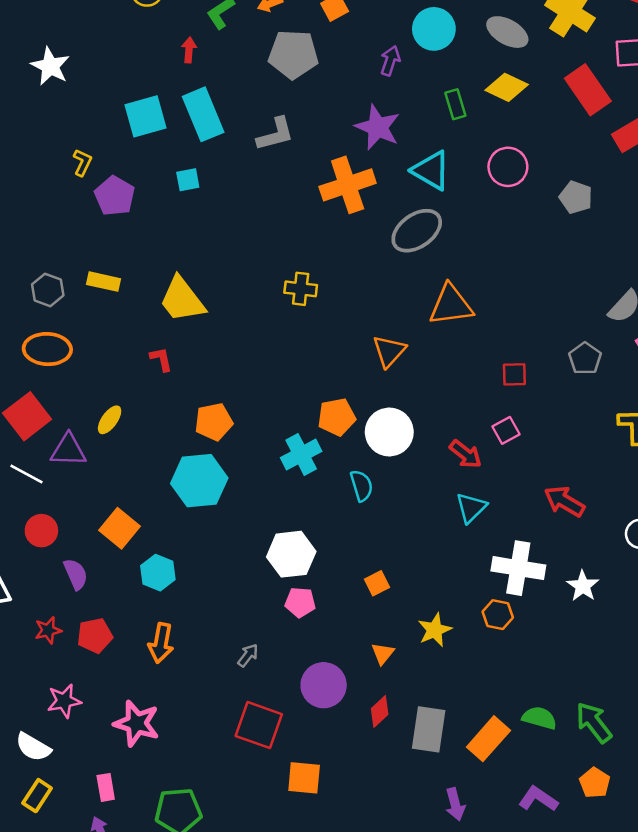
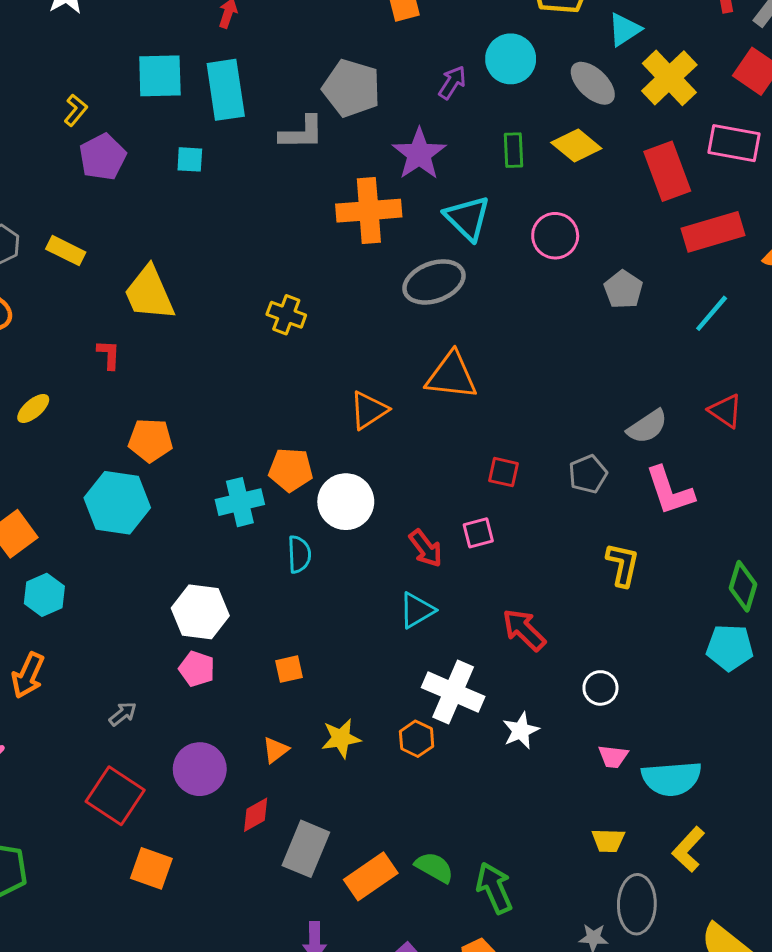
gray pentagon: (293, 54) -> (351, 88), moved

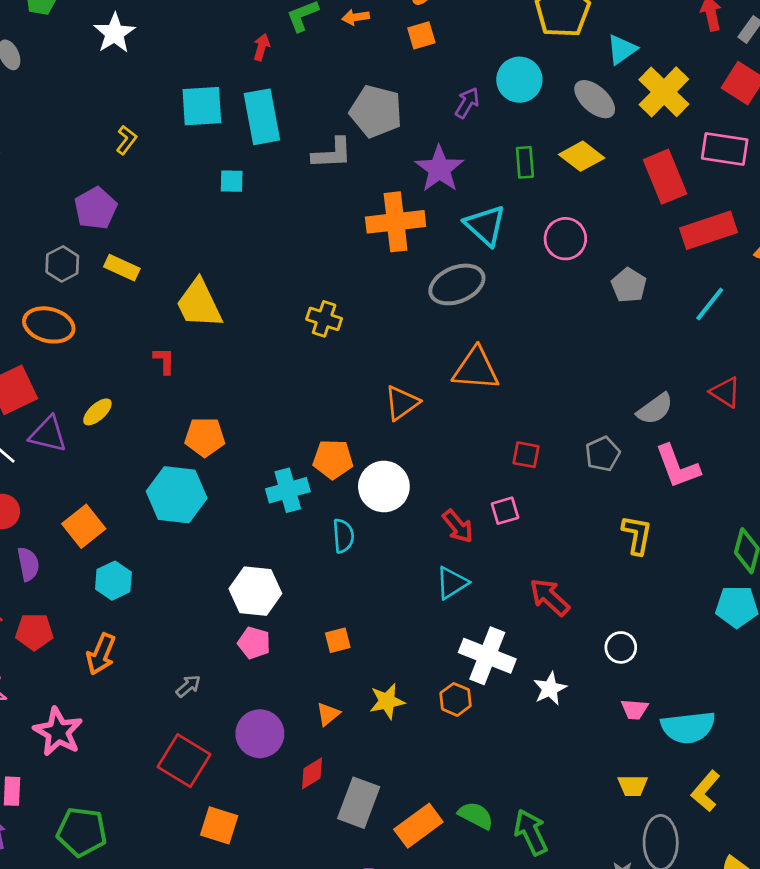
purple pentagon: (103, 157) -> (96, 208), moved

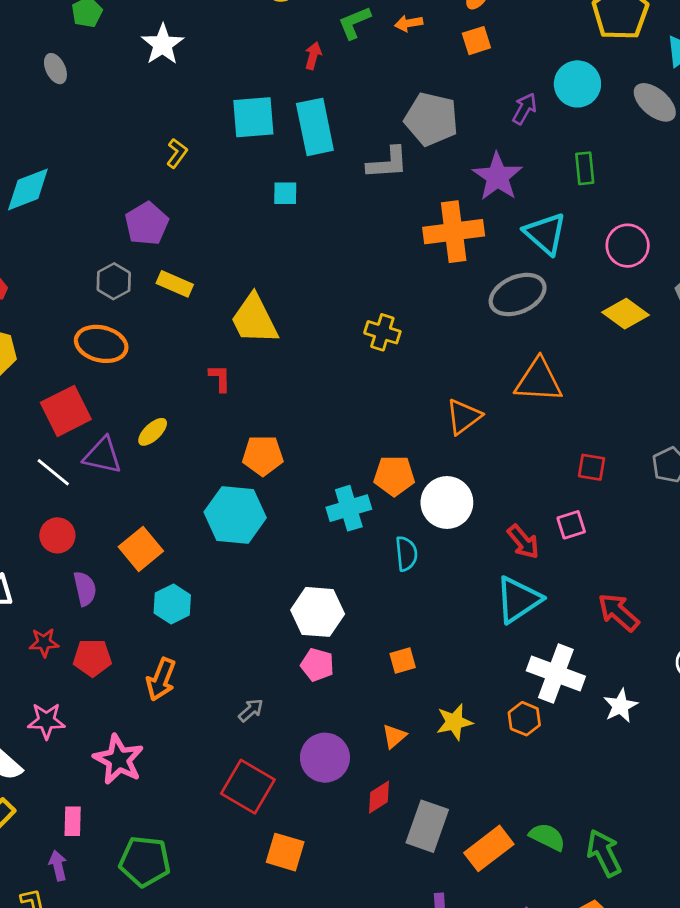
yellow diamond: (582, 156) -> (625, 314), moved
cyan triangle: (452, 583) -> (518, 600), size x1.4

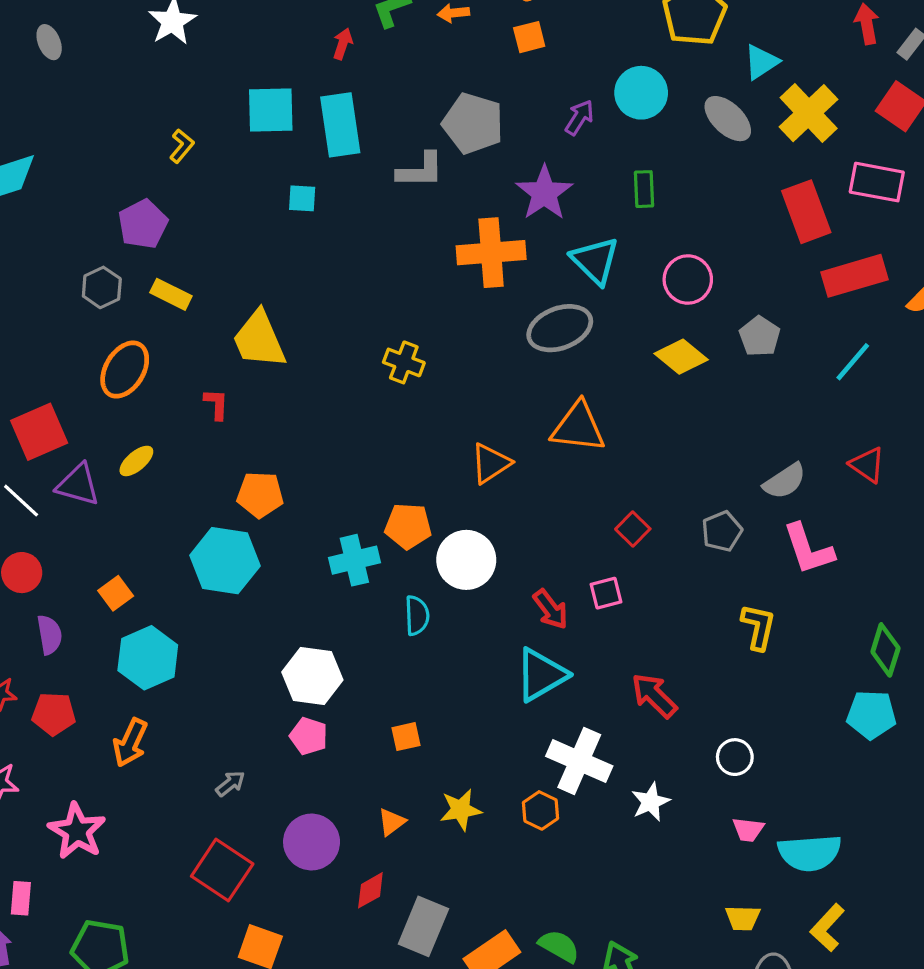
orange ellipse: (101, 344) -> (125, 370), moved, turned -75
red square: (592, 467) -> (633, 529), turned 32
orange square: (141, 549) -> (116, 593), size x0.7
cyan hexagon: (172, 604) -> (148, 658), size x1.4

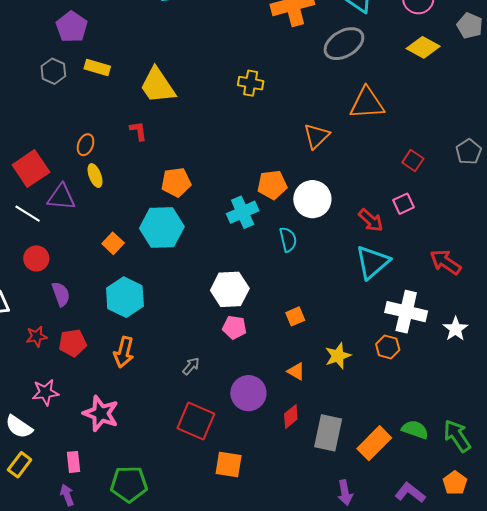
orange ellipse: (125, 370) -> (86, 145), moved, size x0.6
yellow ellipse: (136, 461) -> (95, 176), turned -60
orange square: (116, 593) -> (113, 243), moved
orange triangle: (392, 822) -> (296, 371), turned -42

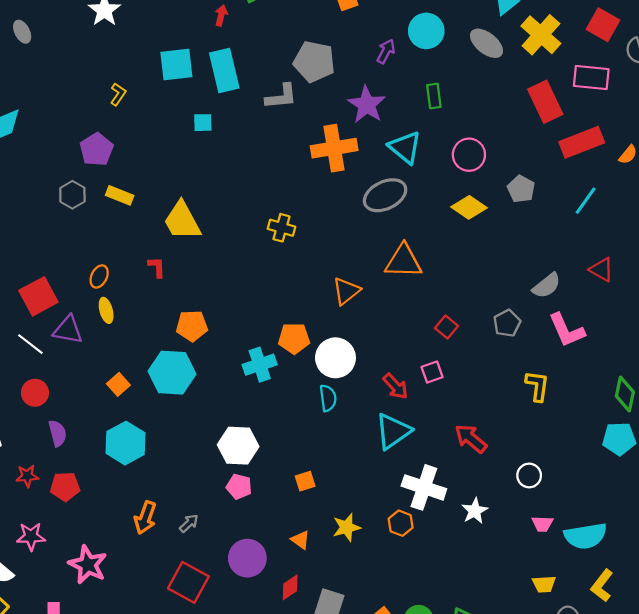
cyan semicircle: (288, 240) -> (328, 398), moved
orange arrow: (124, 352) -> (145, 518), moved

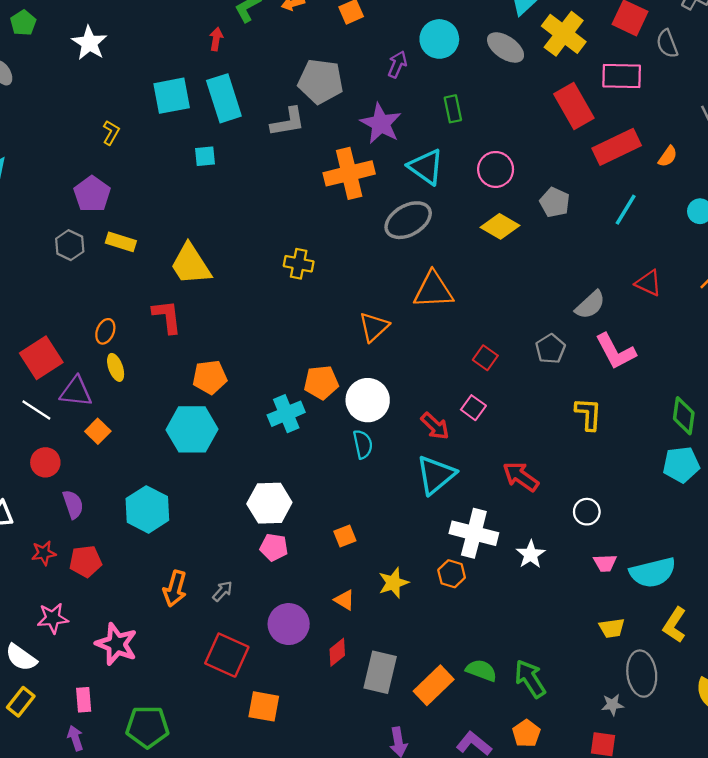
red L-shape: (157, 267) -> (167, 317), size x1.5
pink square: (432, 372) -> (473, 408), turned -30
orange square: (118, 384) -> (98, 431), moved

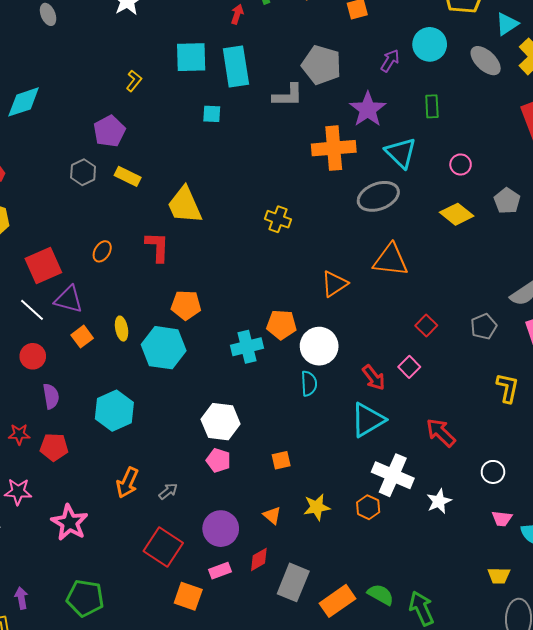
pink circle: (496, 169) -> (461, 164), size x0.7
yellow ellipse: (116, 367) -> (122, 329), moved
pink rectangle: (84, 700) -> (220, 571), moved, turned 65

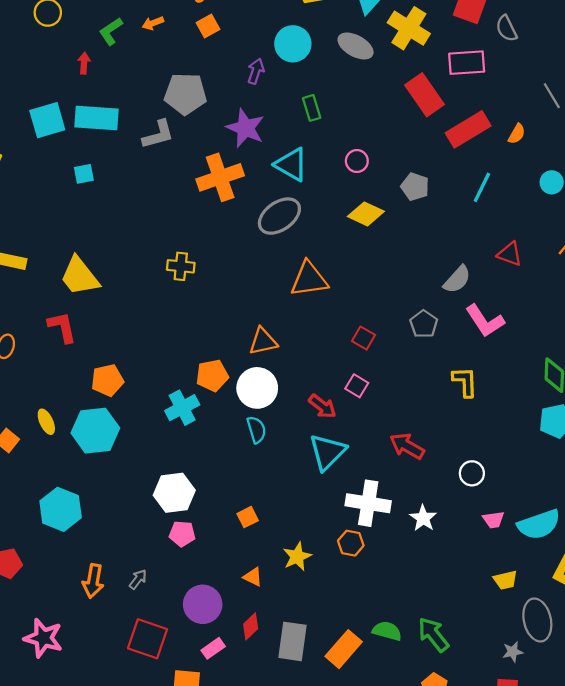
cyan rectangle: (236, 66) -> (97, 118), turned -63
orange triangle: (334, 284) -> (263, 341), moved, turned 36

